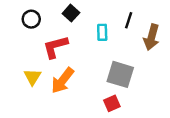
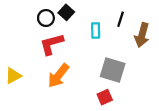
black circle: (31, 19) -> (46, 18), moved
yellow triangle: (32, 77) -> (13, 76), moved, turned 30

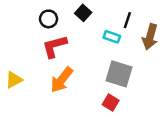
black square: (66, 12) -> (83, 13), moved
cyan rectangle: (96, 30) -> (112, 37), moved, turned -70
red square: (105, 97) -> (111, 102), turned -35

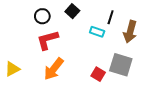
gray square: (119, 74) -> (121, 65), moved
red square: (111, 102) -> (98, 74), moved

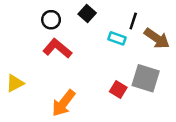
brown arrow: (130, 32) -> (157, 38), turned -70
red L-shape: (47, 40) -> (57, 48), turned 55
orange arrow: (54, 69) -> (63, 103), moved

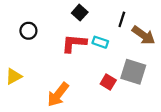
black circle: (51, 20) -> (28, 31), moved
cyan rectangle: (117, 38) -> (100, 42), moved
red L-shape: (57, 48) -> (74, 43), moved, turned -35

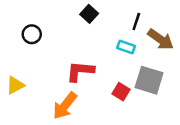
cyan rectangle: (100, 42) -> (126, 47), moved
red L-shape: (74, 43) -> (80, 71), moved

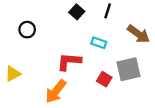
black line: (136, 21) -> (108, 11), moved
cyan rectangle: (126, 47) -> (99, 43), moved
gray square: (149, 80) -> (129, 69), turned -30

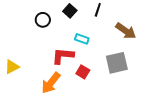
black circle: (27, 30) -> (43, 20), moved
cyan rectangle: (99, 43) -> (82, 39), moved
red square: (104, 79) -> (83, 72), moved

